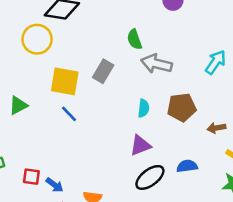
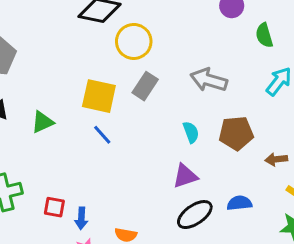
yellow circle: (37, 39) -> (134, 41), moved
green semicircle: (134, 39) -> (264, 35), moved
cyan semicircle: (143, 108) -> (191, 132), turned -30
blue arrow: (55, 185) -> (81, 218), turned 54

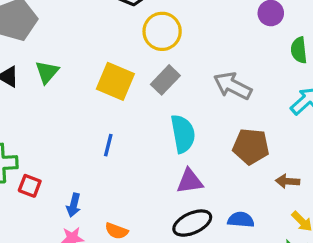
green triangle: (43, 122) -> (47, 72), moved, turned -35
cyan semicircle: (191, 132) -> (183, 134), moved, size x1.6
blue line: (102, 135) -> (108, 145), moved, turned 45
red square: (54, 207) -> (30, 186), moved

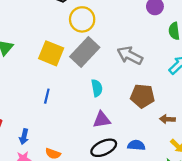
gray rectangle: (165, 80) -> (85, 52), size x1.5
cyan semicircle: (183, 134) -> (97, 88), size x0.7

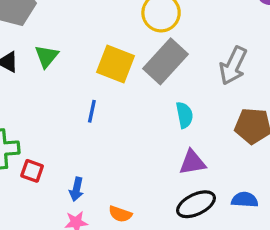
gray arrow: (130, 55) -> (233, 66), turned -90
blue line: (47, 96) -> (92, 111), moved

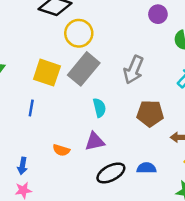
purple triangle: (192, 162) -> (95, 141), moved
orange semicircle: (120, 214) -> (61, 150), moved

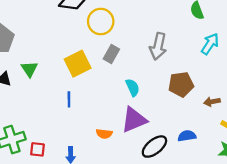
gray rectangle: (84, 69) -> (111, 54), size x0.6
yellow square: (47, 73) -> (78, 64), turned -35
purple triangle: (95, 141) -> (134, 120), size x1.4

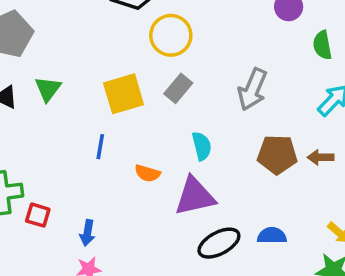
brown arrow: (212, 102) -> (321, 157), moved
orange semicircle: (104, 134) -> (147, 173), moved

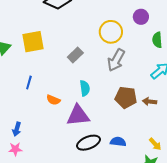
yellow circle: (171, 35) -> (111, 32), moved
yellow square: (124, 94) -> (33, 42), moved

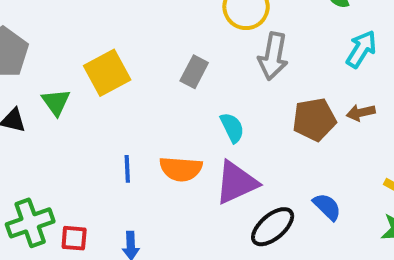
blue line: (29, 82) -> (127, 169), moved
orange semicircle: (53, 100) -> (181, 169), size x1.5
blue semicircle: (118, 142) -> (327, 207), turned 56

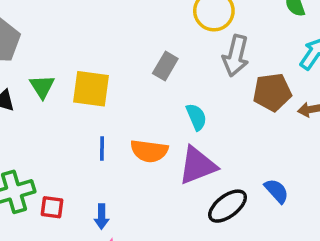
yellow square: (107, 73) -> (91, 89), moved, turned 33
brown pentagon: (314, 119) -> (272, 92), moved

